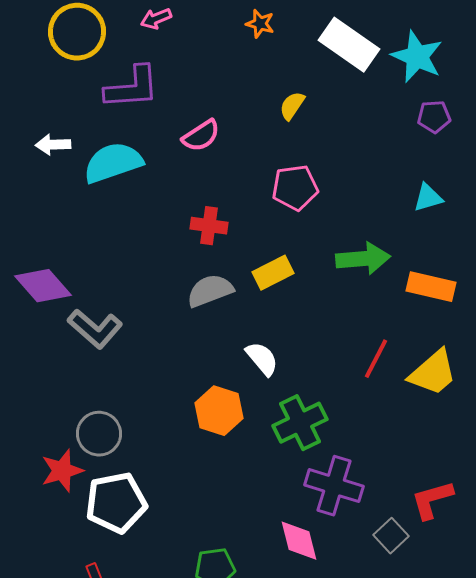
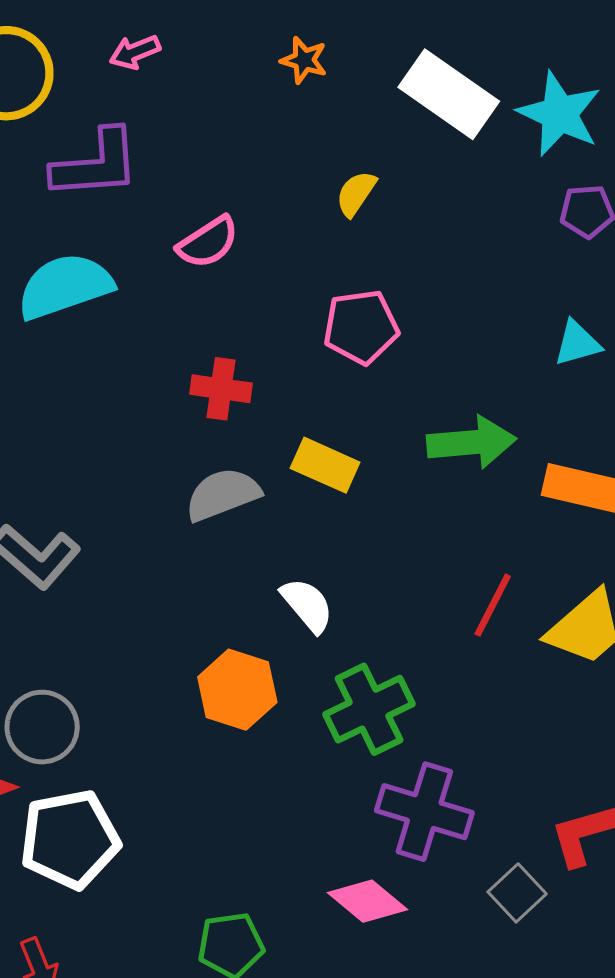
yellow rectangle: (273, 273) -> (325, 465), turned 51
pink diamond: (299, 541) -> (367, 901), turned -36

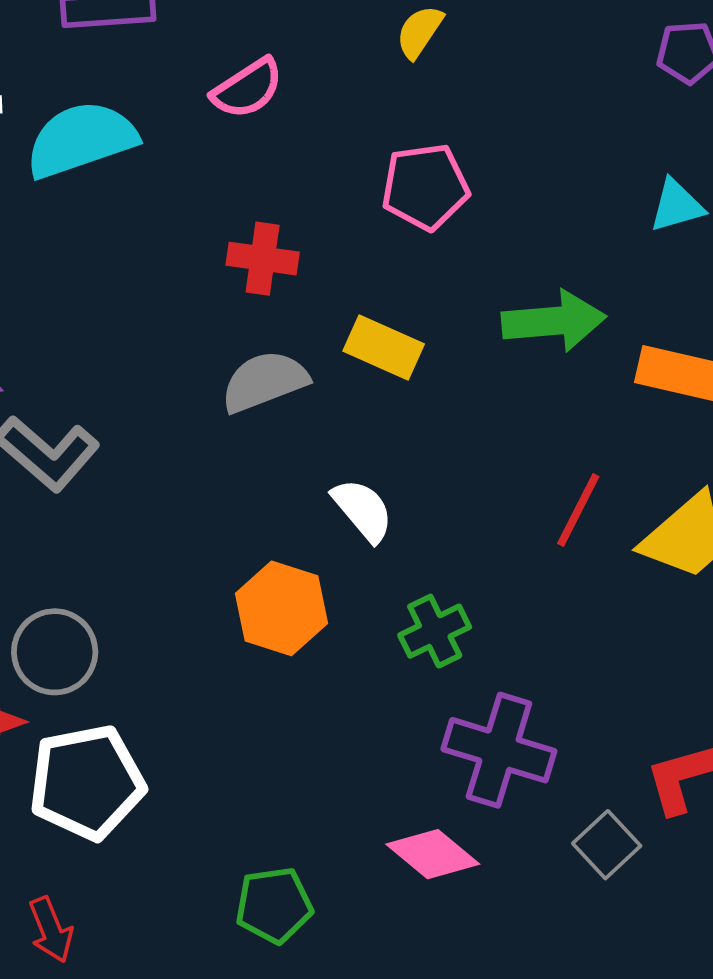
green cross: (369, 709) -> (435, 631), size x0.7

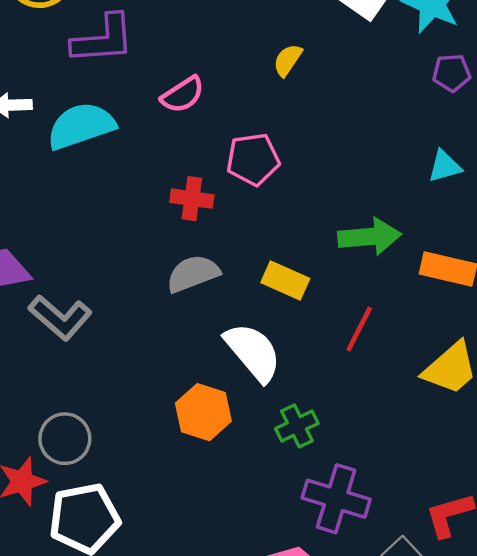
pink pentagon: (425, 187) -> (253, 159), moved
yellow rectangle: (384, 347) -> (285, 281), moved
white semicircle: (363, 510) -> (253, 352), size x1.5
red line: (578, 510) -> (359, 329), moved

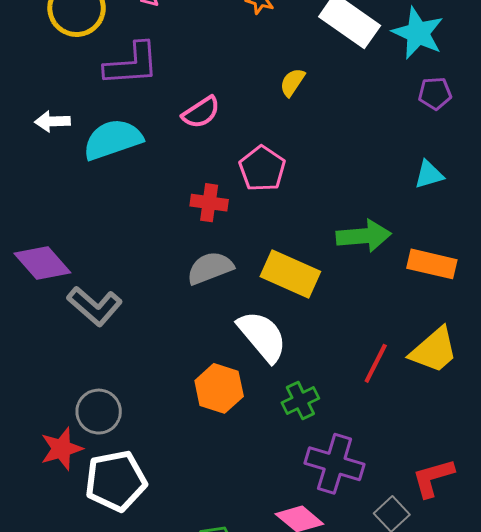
pink pentagon: (253, 159) -> (262, 169), turned -30
yellow rectangle: (285, 281) -> (290, 274), size x1.4
red line: (359, 329) -> (376, 363), moved

